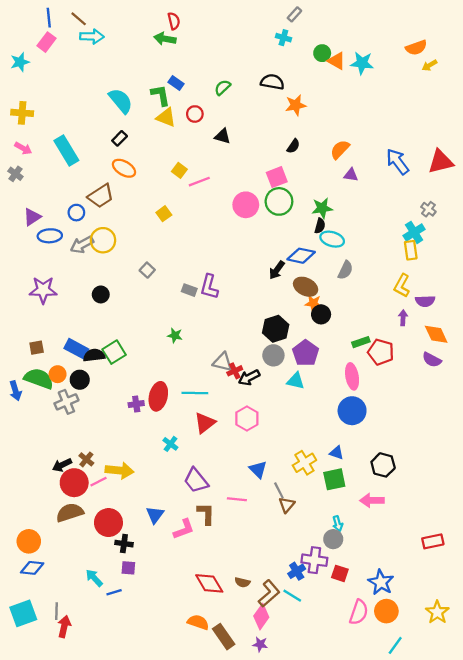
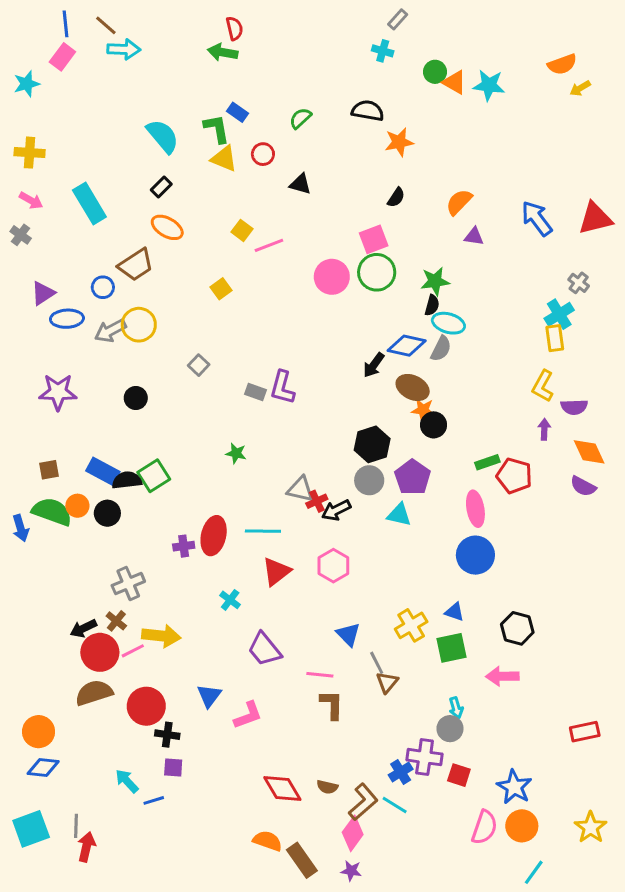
gray semicircle: (345, 270) -> (441, 349), moved
gray cross: (66, 402) -> (128, 584), moved
brown L-shape: (206, 514) -> (332, 705), moved

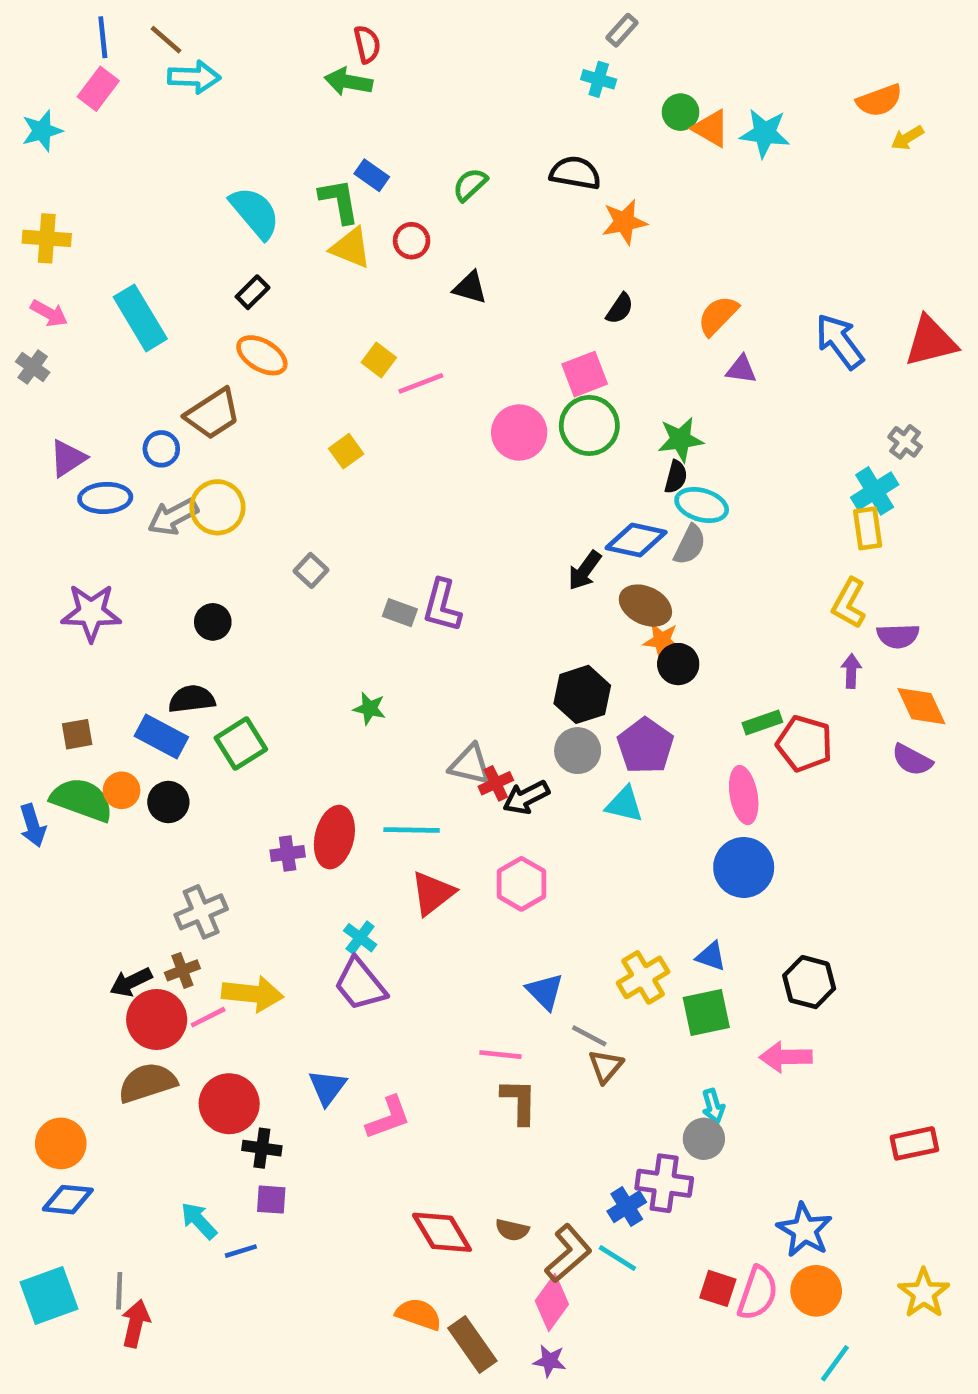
black semicircle: (127, 480) -> (192, 699), moved
brown cross: (116, 621) -> (182, 970), turned 30
purple trapezoid: (264, 649) -> (360, 984), moved
gray line: (377, 663) -> (589, 1036), turned -35
red square: (459, 775) -> (718, 1288), moved

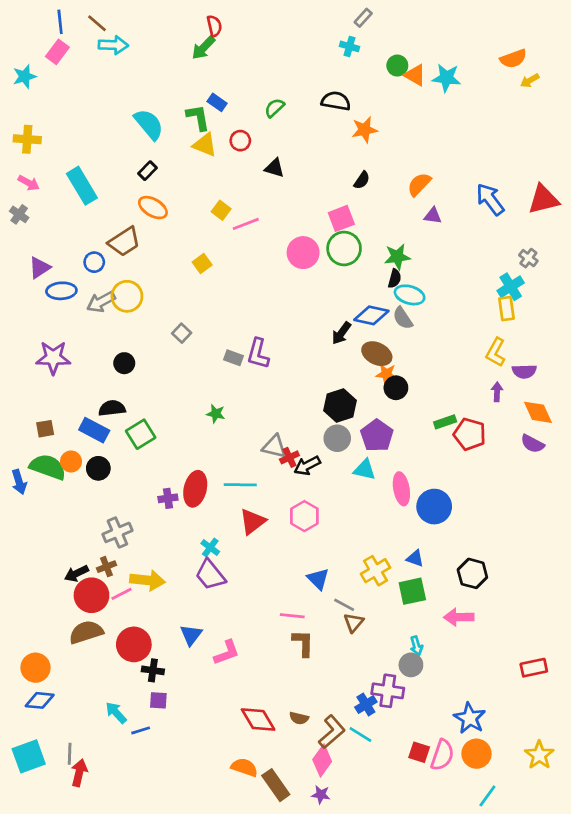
green arrow: (348, 82) -> (203, 48), turned -56
gray semicircle: (690, 545) -> (403, 318), turned 120
pink ellipse: (744, 795) -> (401, 489), moved

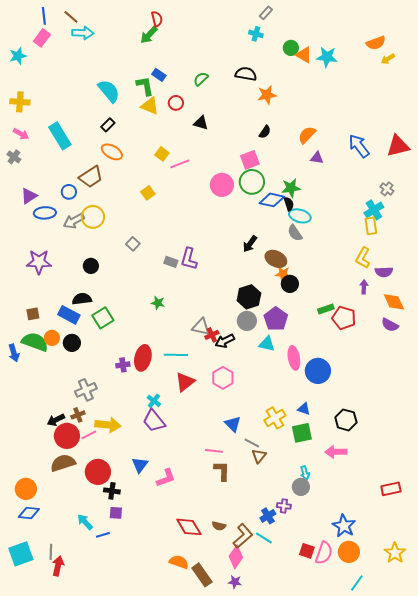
black semicircle: (395, 279) -> (289, 204), turned -32
blue diamond: (371, 315) -> (272, 200), moved
purple cross: (388, 691) -> (284, 506), size x0.6

